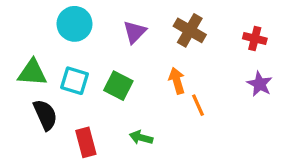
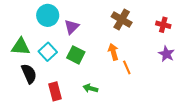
purple triangle: (135, 32) -> (72, 27), moved
cyan square: (75, 81) -> (48, 52), turned 30

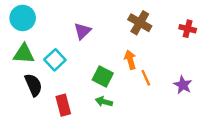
cyan circle: (48, 15) -> (23, 18), moved
purple star: (166, 54) -> (183, 85), moved
green square: (76, 55) -> (103, 77), moved

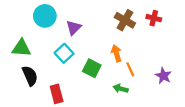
cyan circle: (23, 18) -> (45, 16), moved
red cross: (188, 29) -> (154, 18), moved
cyan square: (55, 60) -> (64, 53), moved
green arrow: (104, 102) -> (121, 89), moved

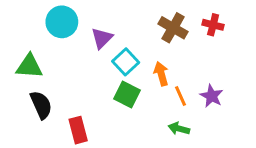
cyan square: (64, 53) -> (126, 62), moved
purple star: (163, 76) -> (212, 96), moved
green arrow: (121, 89) -> (179, 129), moved

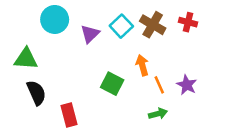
cyan square: (126, 62) -> (121, 26), moved
green arrow: (179, 129) -> (158, 114), turned 150

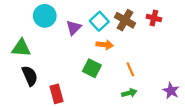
orange arrow: (142, 65) -> (105, 45), moved, turned 112
purple star: (187, 85) -> (171, 91), moved

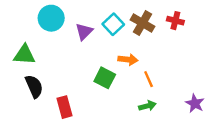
orange arrow: (105, 45) -> (128, 60), moved

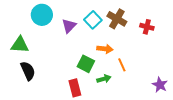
red cross: (175, 21) -> (147, 27), moved
green arrow: (147, 106) -> (104, 79), moved
red rectangle: (65, 107) -> (75, 88), moved

